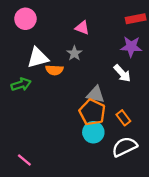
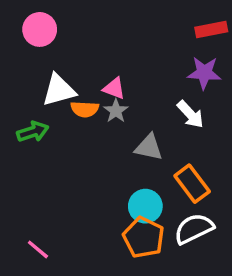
pink triangle: (82, 28) -> (114, 88), moved
gray star: (74, 53) -> (116, 111), moved
orange pentagon: (92, 112) -> (144, 237), moved
orange rectangle: (123, 118) -> (192, 184), size x1.5

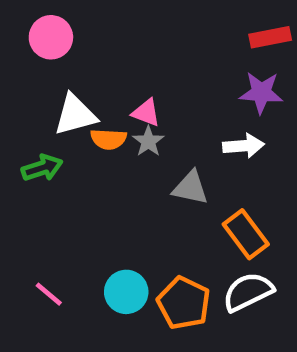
white arrow: (190, 114) -> (244, 146), turned -52
cyan circle: (145, 206) -> (126, 292), moved
pink line: (38, 249) -> (49, 294), moved

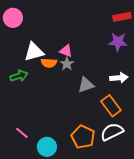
pink circle: (51, 37) -> (13, 18), moved
white arrow: (244, 146) -> (119, 78), moved
gray triangle: (190, 188) -> (86, 85), turned -30
cyan circle: (126, 292) -> (47, 147), moved

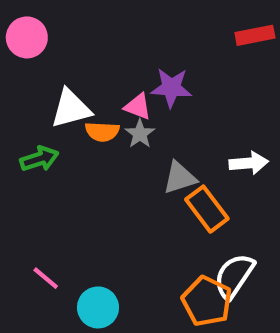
purple star: (118, 42) -> (171, 88), moved
orange rectangle: (111, 106) -> (207, 209), moved
white semicircle: (112, 132) -> (234, 276), turned -30
orange pentagon: (83, 137) -> (207, 301), moved

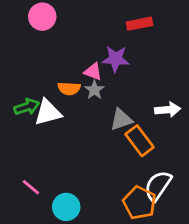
red rectangle: (255, 35) -> (140, 24), moved
pink circle: (27, 37) -> (42, 17), moved
white triangle: (71, 109) -> (48, 112), moved

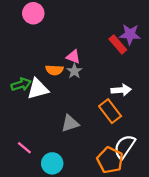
red rectangle: (140, 24) -> (118, 44), moved, turned 60
purple star: (116, 59) -> (130, 34), moved
white arrow: (168, 110) -> (121, 90), moved
gray triangle: (121, 120) -> (70, 123), moved

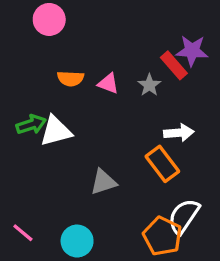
orange semicircle: (54, 70) -> (71, 79), moved
gray star: (74, 71) -> (149, 85), moved
pink line: (24, 148) -> (23, 233), moved

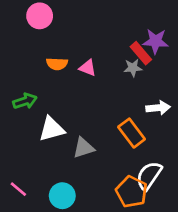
gray star: (149, 85) -> (133, 68), moved, turned 30
white triangle: (56, 131) -> (52, 129), moved
white arrow: (179, 133) -> (158, 108), moved

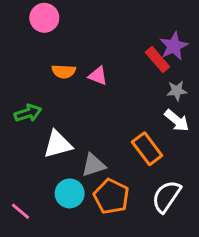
purple star: (156, 41) -> (174, 46), turned -30
gray star: (133, 68) -> (177, 91), moved
white arrow: (158, 108) -> (177, 120), turned 45
orange pentagon: (132, 192) -> (111, 196), moved
cyan circle: (62, 196) -> (70, 193), moved

